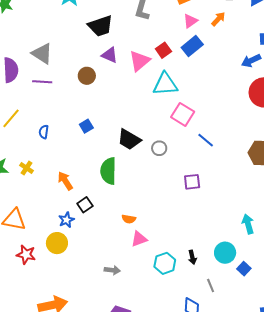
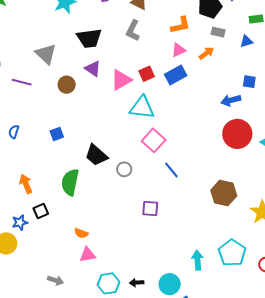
gray triangle: (42, 54) -> (46, 54), moved
black arrow: (192, 257) -> (137, 283), turned 88

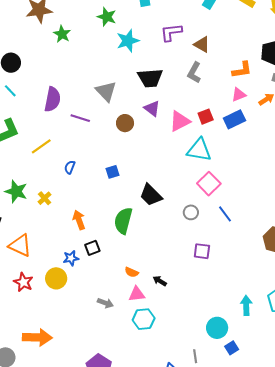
gray circle: (124, 169) -> (191, 212), moved
gray arrow: (56, 280) -> (105, 303), moved
cyan hexagon: (108, 283) -> (144, 319), moved
black arrow: (137, 283) -> (160, 281), moved, turned 32

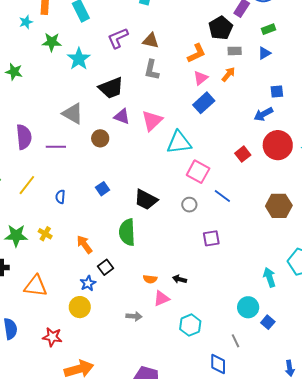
red square: (206, 117) -> (243, 154), moved
red star: (23, 282) -> (52, 337), moved
cyan hexagon: (144, 319) -> (190, 325), moved

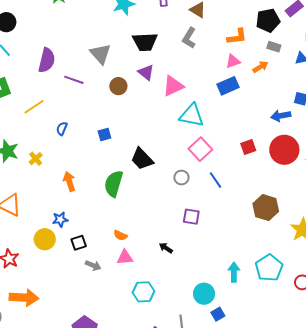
black square: (106, 267) -> (79, 243), moved
black arrow: (180, 279) -> (166, 248), moved

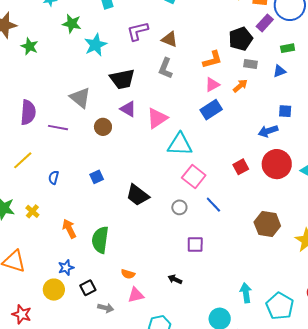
green semicircle: (114, 184) -> (100, 240), moved
cyan pentagon: (269, 268) -> (280, 306), moved

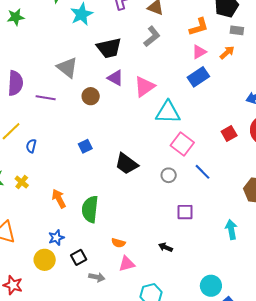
green star: (30, 46) -> (16, 17), turned -30
gray L-shape: (165, 68) -> (152, 36), turned -150
blue semicircle: (54, 178) -> (31, 146), moved
cyan arrow: (246, 293) -> (231, 229), moved

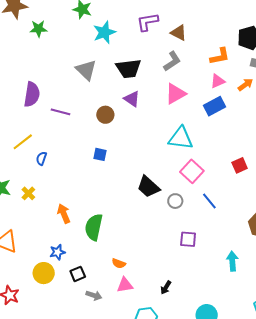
gray triangle: (67, 67) -> (86, 70), moved
pink triangle: (144, 87) -> (175, 94), moved
blue square: (85, 146) -> (100, 154), moved, turned 32
black trapezoid: (126, 164) -> (148, 187), moved
black arrow: (165, 247) -> (166, 288), moved, turned -88

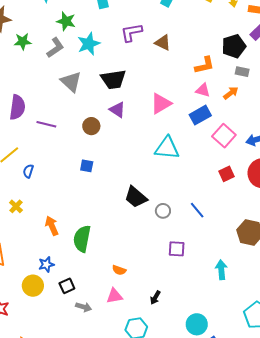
gray L-shape: (172, 61) -> (55, 48), moved
pink triangle: (218, 81) -> (203, 90), turned 42
pink square: (192, 171) -> (224, 136), moved
orange semicircle: (119, 263) -> (119, 270), moved

